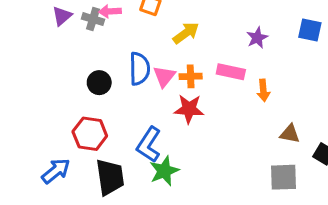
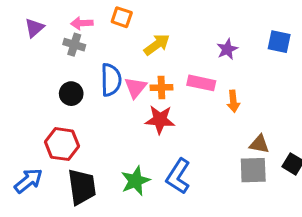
gray cross: (93, 19) -> (74, 45), moved
blue L-shape: (149, 145) -> (178, 176), moved
gray square: (284, 177) -> (253, 170), moved

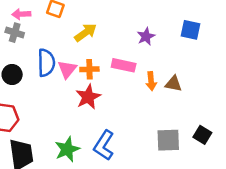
red star: (160, 120) -> (88, 97), turned -30
brown triangle: (259, 144) -> (173, 84), moved

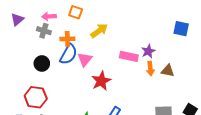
purple star: (146, 36) -> (148, 51), moved
blue semicircle: (46, 63) -> (68, 54), turned 30
orange cross: (89, 69) -> (67, 39), moved

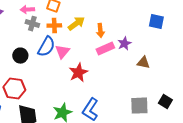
gray cross: (44, 31) -> (32, 24), moved
orange cross: (67, 39) -> (54, 26), moved
pink rectangle: (129, 56) -> (105, 49), turned -36
orange arrow: (150, 69) -> (100, 31), moved

